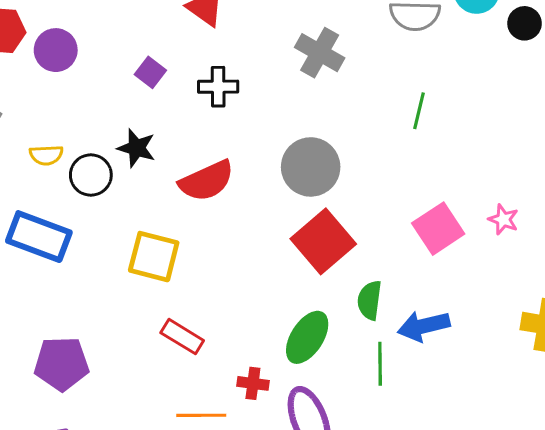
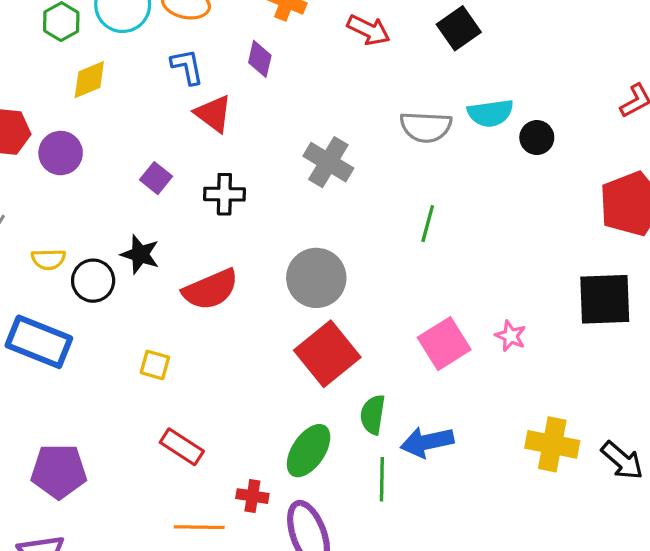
yellow square: (154, 257) -> (155, 365), size x0.6

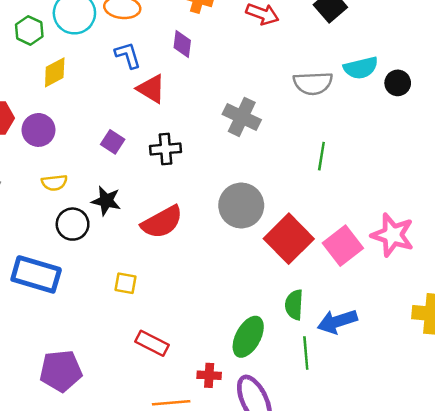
yellow semicircle: (48, 259) -> (54, 183), moved
pink star: (511, 336) -> (393, 235), size x1.8
red square: (327, 354) -> (289, 239), moved

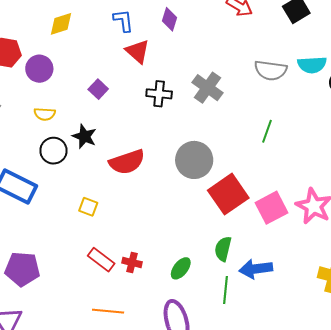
black cross: (166, 149) -> (159, 94), moved
green ellipse: (248, 337) -> (181, 268), size x0.7
red cross: (209, 375) -> (132, 262), moved

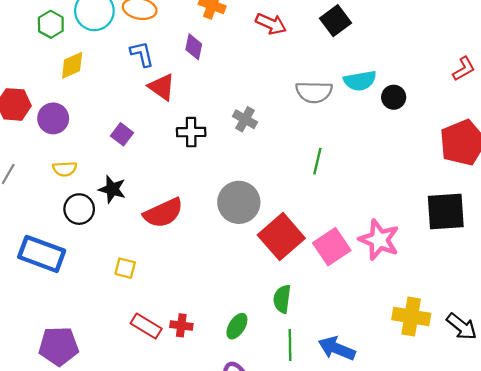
gray cross: (208, 88) -> (245, 119), size x0.7
blue arrow: (256, 269) -> (337, 348), moved, turned 36

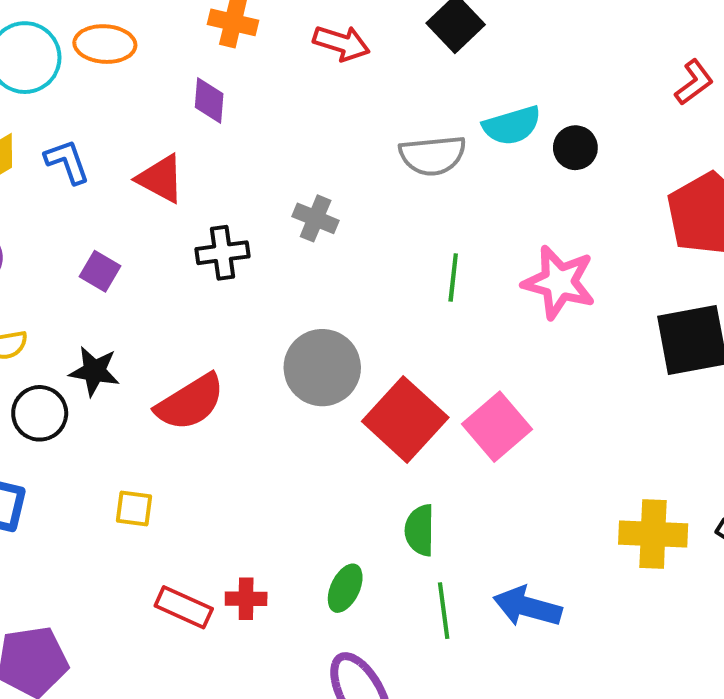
blue L-shape: (142, 54) -> (67, 162), moved
pink star: (379, 240) -> (559, 282), moved

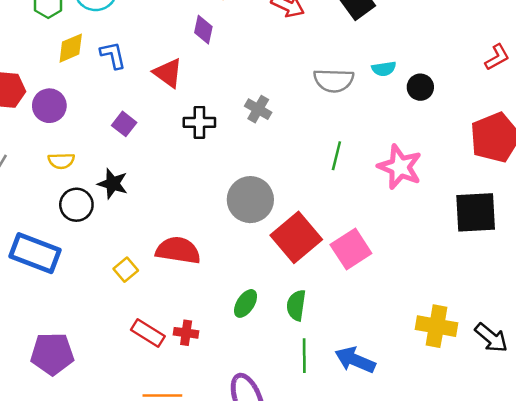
cyan semicircle: (512, 125) -> (384, 69), size x0.7
red semicircle: (190, 402) -> (178, 250), moved, turned -147
yellow square: (134, 509) -> (126, 270), turned 35
green ellipse: (345, 588) -> (246, 303), moved

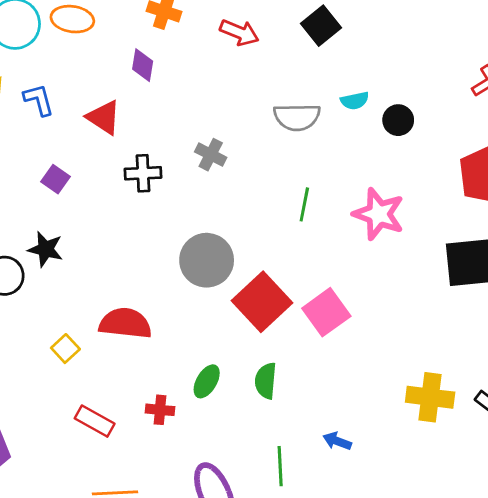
red cross: (186, 333) -> (160, 410), moved
green line: (304, 356) -> (280, 466), moved
blue arrow: (355, 360) -> (337, 441), size x0.6

